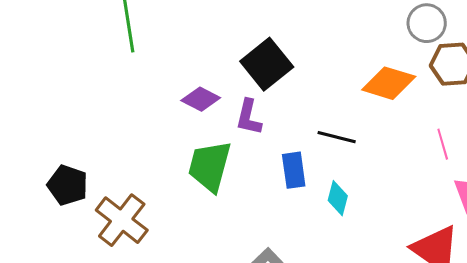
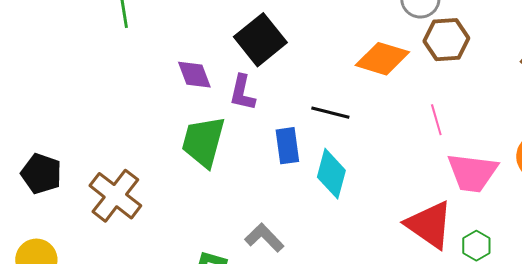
purple diamond: (201, 99) -> (194, 75), turned 42
black pentagon: (68, 185) -> (41, 174), moved
cyan diamond: (338, 198) -> (331, 174), size x1.4

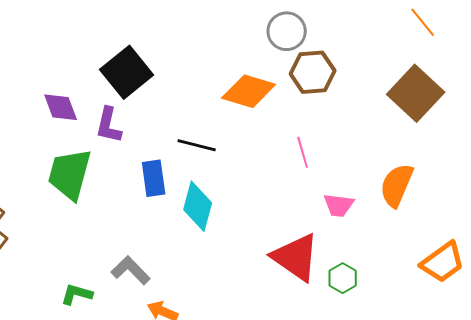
pink trapezoid: (472, 173) -> (339, 205), size x0.6

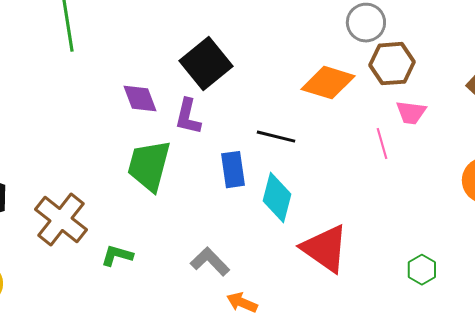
pink trapezoid: (339, 205) -> (411, 113), moved
red triangle: (296, 257) -> (325, 249), moved
green L-shape: (77, 294) -> (117, 256), moved

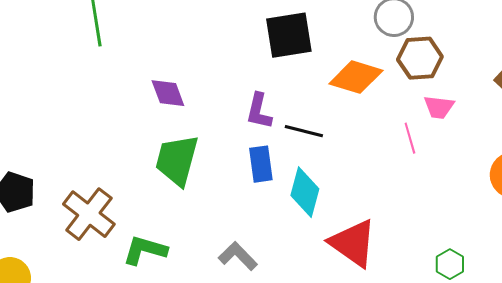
black square: (206, 64) -> (289, 35), moved, turned 30
purple L-shape: (188, 117) -> (259, 111), moved
green L-shape: (117, 256) -> (145, 250), size x1.4

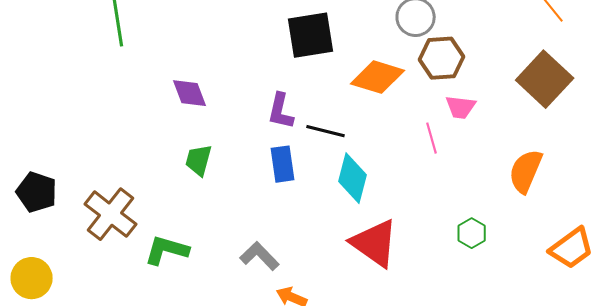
green trapezoid: (177, 160) -> (199, 160), size x0.6
cyan diamond: (305, 192) -> (353, 178), moved
green hexagon: (450, 264) -> (472, 233), moved

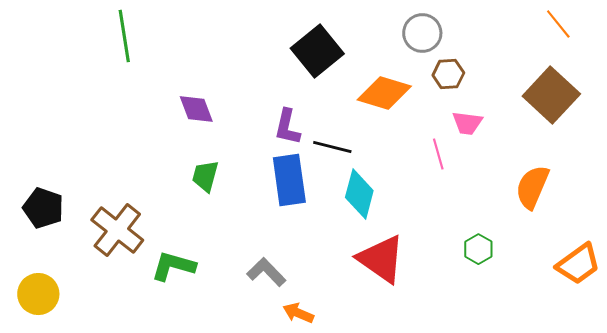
black square: (311, 35) -> (317, 51), turned -30
brown hexagon: (442, 58) -> (448, 74), size x0.7
blue rectangle: (283, 164) -> (289, 180), size x1.4

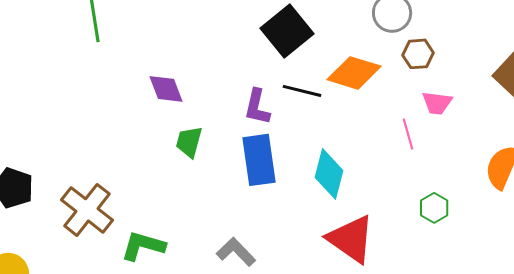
black line: (332, 147) -> (302, 91), moved
green trapezoid: (205, 176) -> (189, 142), moved
green hexagon: (478, 249) -> (434, 208), moved

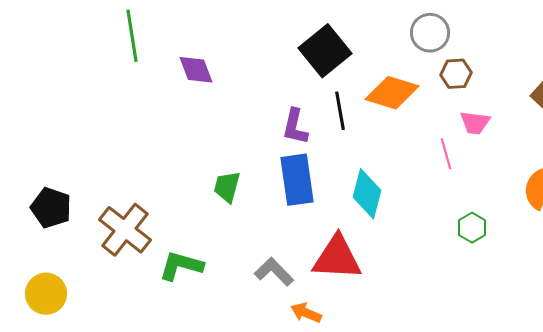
purple diamond: (166, 89) -> (196, 70), moved
black line: (302, 91) -> (340, 111), turned 66
green trapezoid: (189, 142) -> (227, 187), moved
red triangle: (351, 239) -> (337, 258), moved, turned -32

